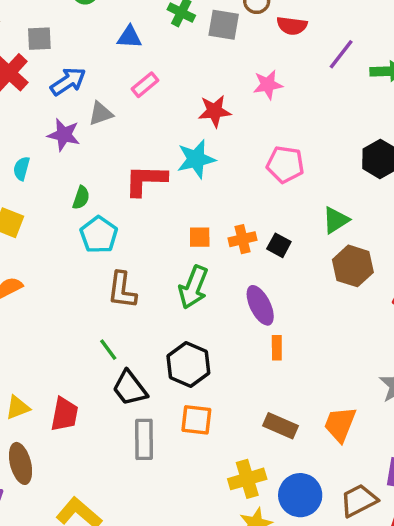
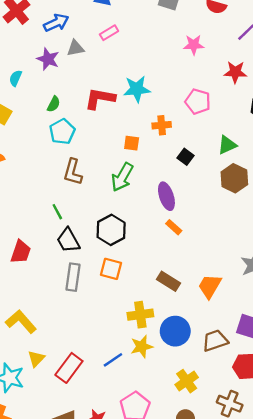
red star: (215, 111) -> (235, 72), moved
orange cross: (243, 239) -> (162, 125), moved
orange rectangle: (277, 348) -> (174, 227), turned -56

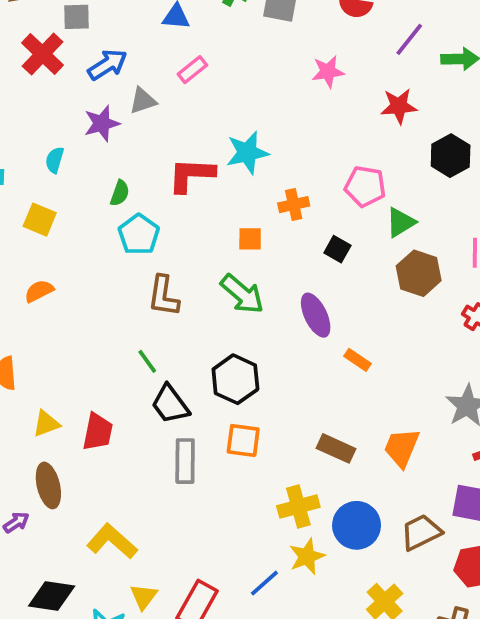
purple star: (48, 59) -> (102, 123), turned -30
pink pentagon: (198, 102) -> (365, 186), moved
green arrow: (122, 177) -> (242, 294), turned -72
orange rectangle: (174, 227) -> (358, 360), moved

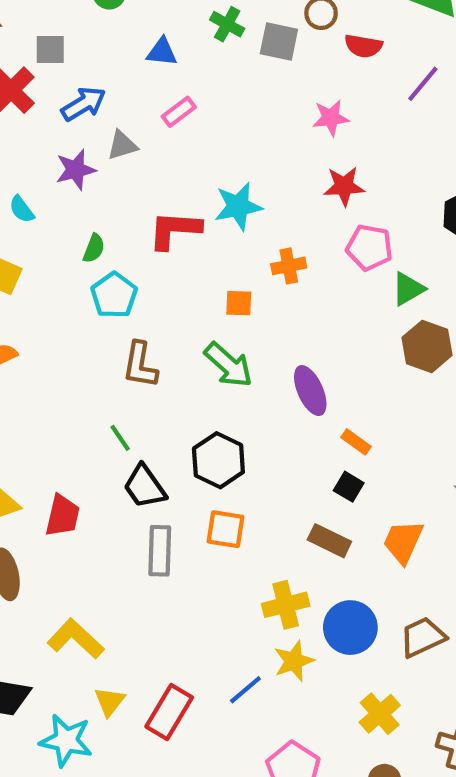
red star: (399, 106) -> (344, 186), moved
cyan semicircle: (55, 160) -> (22, 209), turned -55
black square: (337, 249) -> (349, 487), moved

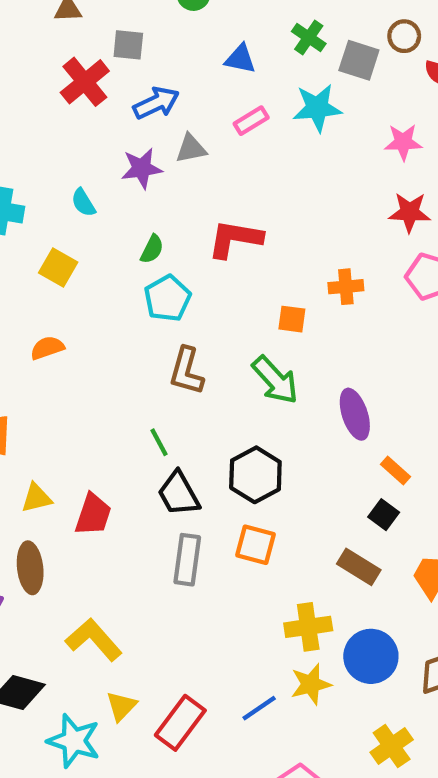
cyan star: (238, 206) -> (317, 108), moved

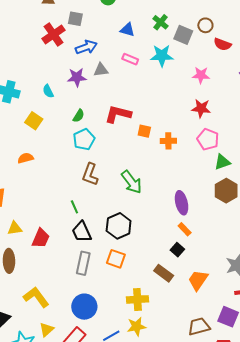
pink rectangle: (251, 121) -> (130, 59), turned 49
orange square: (292, 319) -> (144, 131), moved
purple ellipse: (355, 414) -> (182, 203), moved
blue circle: (371, 656) -> (84, 307), moved

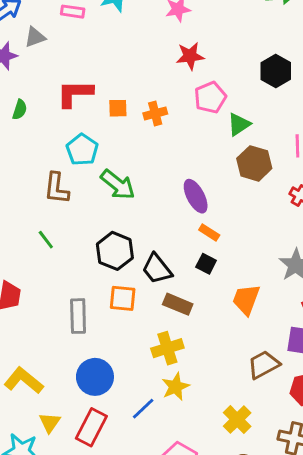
cyan pentagon: (84, 139) -> (82, 150), moved
pink pentagon: (208, 139) -> (210, 97), turned -30
black trapezoid: (82, 232) -> (157, 269), moved
brown rectangle: (164, 273) -> (178, 304), moved

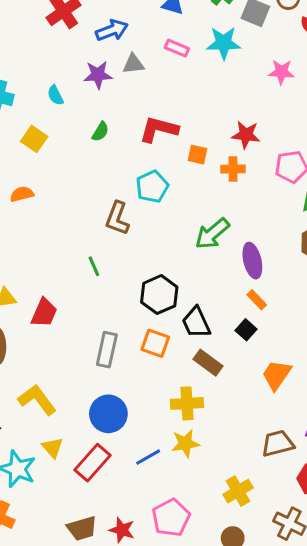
red star: (190, 56) -> (246, 135), moved
green arrow: (118, 185) -> (212, 234), moved, turned 87
yellow triangle: (50, 423) -> (52, 448), turned -30

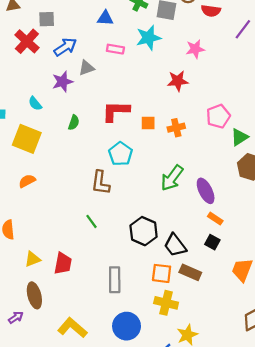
red star: (246, 135) -> (178, 81), moved
yellow square: (34, 139) -> (27, 139), size x1.5
orange square: (155, 343) -> (162, 273), moved
yellow cross: (187, 403) -> (166, 303), moved, turned 30

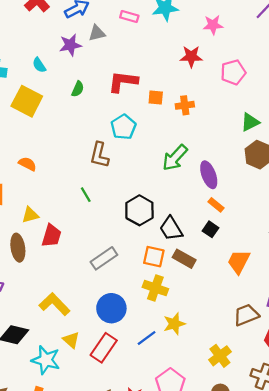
pink pentagon: (218, 116) -> (233, 72), moved
orange semicircle: (27, 181) -> (27, 164), moved, turned 49
yellow triangle: (33, 259) -> (30, 215), moved
gray rectangle: (115, 280) -> (104, 258), turned 50
brown ellipse: (34, 295) -> (18, 248), moved

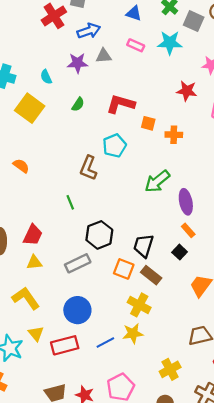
black hexagon: (139, 210) -> (99, 235), moved
yellow triangle: (30, 215) -> (34, 262), moved
black trapezoid: (171, 229) -> (143, 246), turned 40
yellow cross: (155, 288) -> (139, 305), moved
red rectangle: (104, 348) -> (65, 345), turned 32

